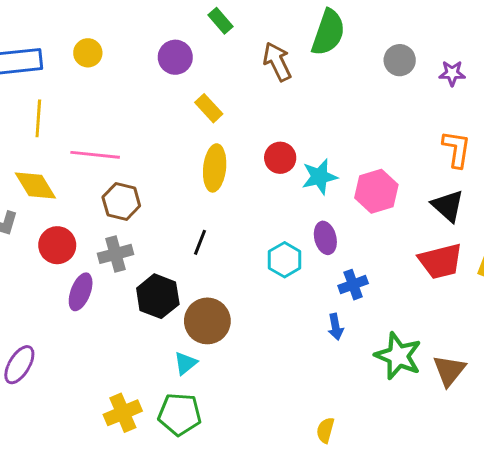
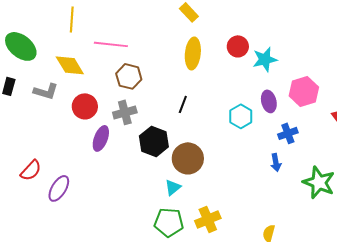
pink hexagon: (376, 191) -> (304, 91), moved
yellow cross: (123, 413) -> (208, 219), moved

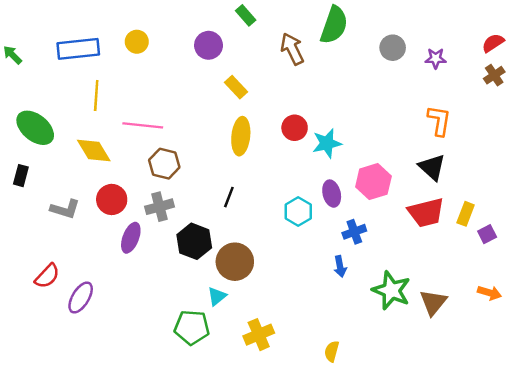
gray L-shape: (46, 91) -> (65, 209), moved
green pentagon: (169, 222) -> (192, 327), moved

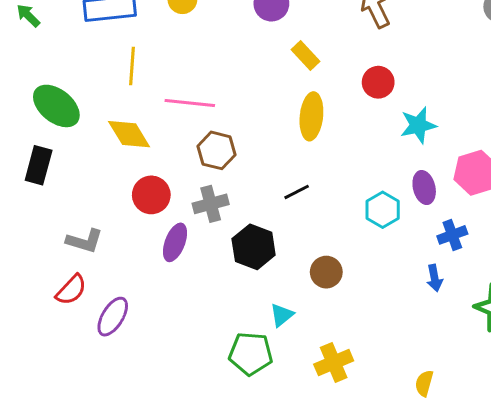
red circle: (295, 128) -> (378, 82), moved
black rectangle: (21, 176) -> (39, 165), size x1.4
black line: (229, 197) -> (297, 192), turned 42
gray L-shape: (65, 209) -> (85, 241), moved
brown circle: (235, 262) -> (326, 272), moved, size x0.7

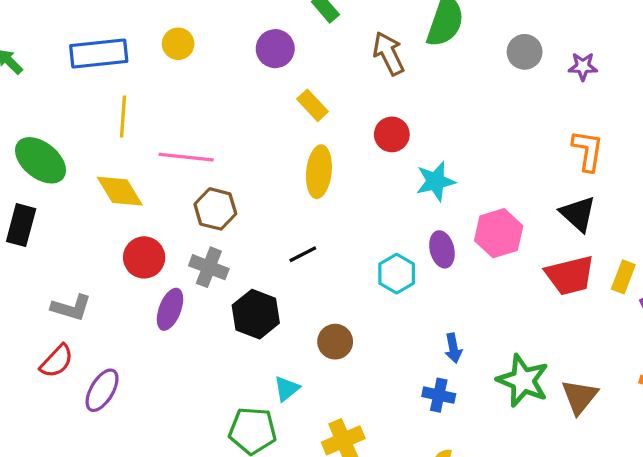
gray cross: (211, 204) -> (209, 267), turned 36
blue cross: (452, 235) -> (439, 395), moved, turned 32

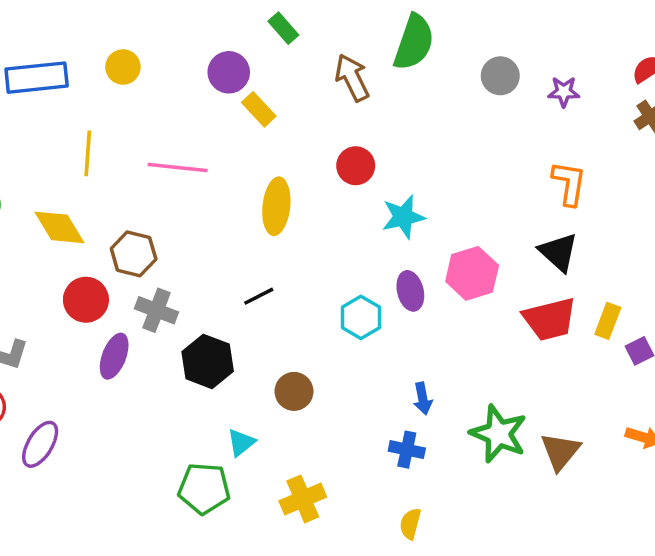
yellow rectangle: (312, 105) -> (259, 109), moved
yellow line: (123, 117) -> (88, 153), moved
pink line: (186, 157) -> (178, 167), moved
brown hexagon: (215, 209) -> (134, 254), moved

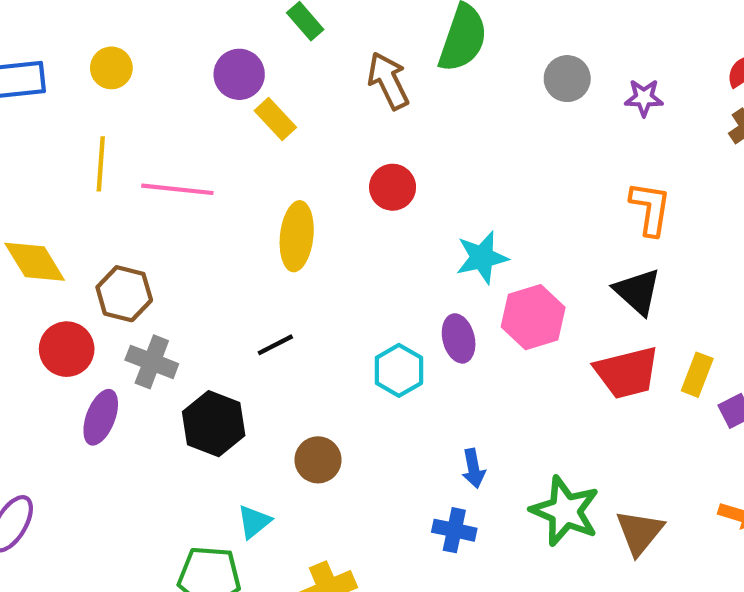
yellow line: (88, 153) -> (101, 164), moved
cyan star: (403, 217) -> (482, 258), moved

